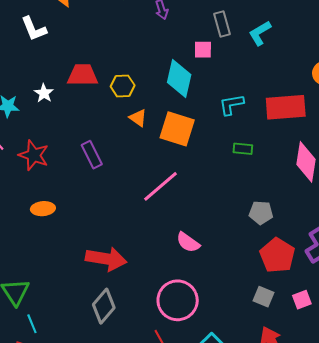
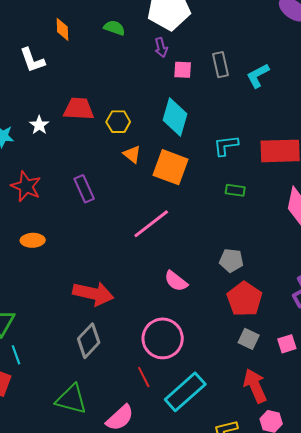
pink square: (203, 50) -> (183, 70), moved
gray pentagon: (261, 213) -> (231, 260), moved
red pentagon: (277, 255) -> (244, 299), moved

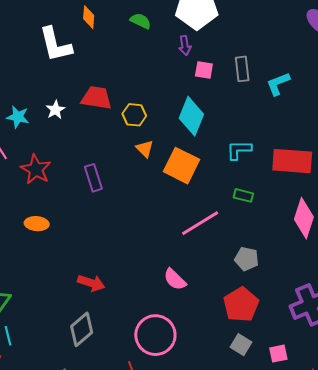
white L-shape: (32, 60) -> (55, 45), size x1.4
pink line: (151, 224) -> (200, 223), moved
gray pentagon: (231, 260) -> (247, 259), moved
red arrow: (93, 294) -> (91, 283), size x0.7

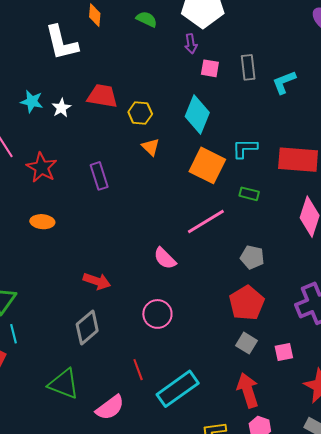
cyan star: (18, 117) -> (32, 101), moved
orange square: (182, 166) -> (207, 165), moved
pink semicircle: (175, 279) -> (165, 258), moved
pink circle: (155, 335) -> (157, 314), moved, size x0.7

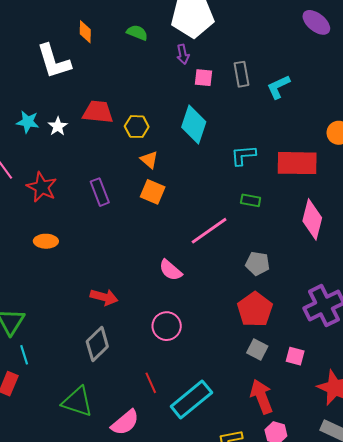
orange square: (207, 165) -> (153, 192), moved, size x0.7
pink square: (284, 352) -> (295, 356), turned 30

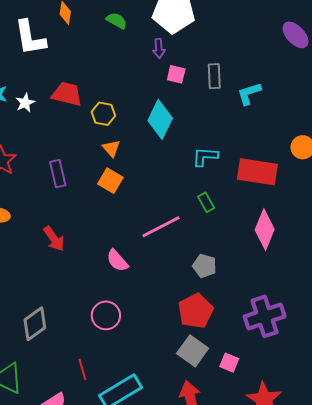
green rectangle: (251, 200) -> (206, 202), turned 42
red arrow: (104, 297) -> (54, 239), moved, turned 32
gray square: (257, 350) -> (193, 351), size x1.4

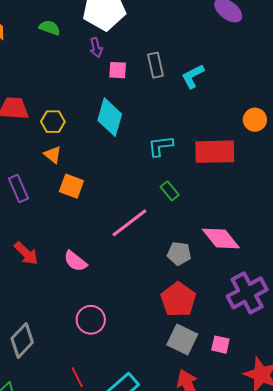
orange triangle: (111, 148) -> (53, 155), moved
pink diamond: (265, 229) -> (221, 239), moved, turned -51
pink semicircle: (117, 261) -> (75, 261), moved

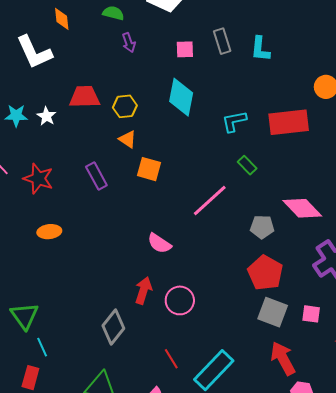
purple arrow: (96, 48) -> (129, 43), moved
cyan L-shape: (193, 76) -> (260, 49), turned -52
red arrow: (26, 253) -> (143, 290), moved, turned -112

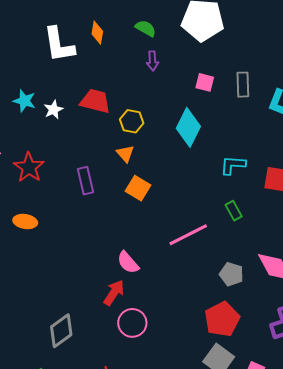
orange diamond: (62, 19) -> (97, 33), moved
red arrow: (143, 290) -> (114, 293), moved

